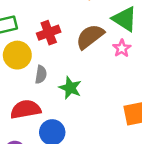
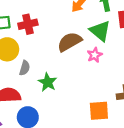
red cross: (49, 33) -> (28, 24), moved

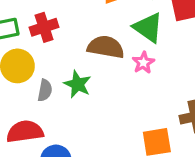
brown semicircle: (69, 42) -> (106, 47), turned 45
green star: (48, 82) -> (77, 84), moved

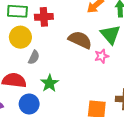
green star: (77, 84) -> (50, 83), moved

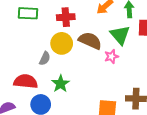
red cross: (44, 17) -> (66, 17), moved
yellow circle: (20, 37) -> (62, 43), moved

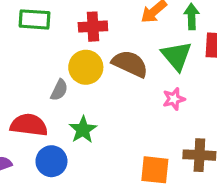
pink star: (111, 56) -> (174, 99), moved

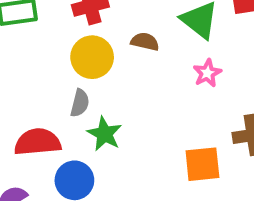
brown semicircle: (130, 64) -> (145, 42), size x0.6
gray semicircle: (59, 90) -> (80, 103), moved

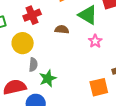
yellow circle: (92, 57) -> (23, 43), moved
green star: (105, 134) -> (48, 78), turned 30

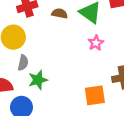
brown semicircle: (62, 29) -> (60, 13), moved

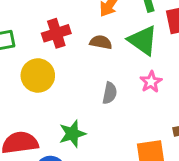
gray semicircle: (23, 63) -> (110, 93), moved

